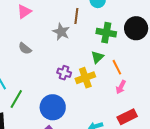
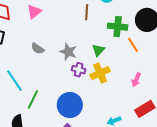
gray star: (61, 32) -> (68, 52), moved
green triangle: (97, 57) -> (98, 50), moved
orange line: (117, 67) -> (133, 45), moved

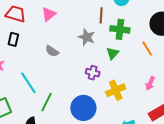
green cross: (118, 27) -> (120, 29), moved
gray star: (68, 52) -> (87, 37), moved
yellow cross: (100, 73) -> (116, 90), moved

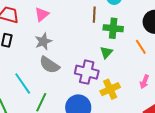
gray star: (87, 37) -> (43, 41), moved, turned 30
gray semicircle: (52, 51) -> (49, 65), moved, size x1.5
purple cross: (93, 73) -> (87, 72), size x1.6

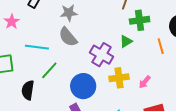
green cross: (113, 28) -> (140, 20), turned -30
pink arrow: (144, 82) -> (145, 82), moved
cyan line: (23, 84) -> (37, 47), turned -65

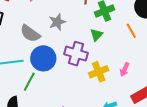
gray star: (69, 13) -> (57, 22), moved
gray semicircle: (68, 37) -> (30, 33), moved
blue circle: (83, 86) -> (43, 58), moved

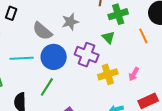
green triangle: (96, 35) -> (108, 37), turned -32
green line: (29, 82) -> (47, 87), moved

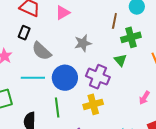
gray semicircle: (42, 31) -> (42, 51), moved
yellow cross: (108, 74) -> (93, 104), moved
green line: (47, 87) -> (57, 107), turned -42

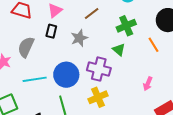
brown line: (114, 21) -> (92, 13), moved, turned 49
black rectangle: (24, 33) -> (51, 31), moved
gray semicircle: (42, 51) -> (26, 47), moved, turned 80

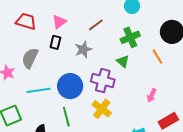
yellow cross: (98, 97) -> (102, 109), turned -30

